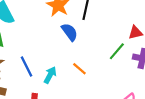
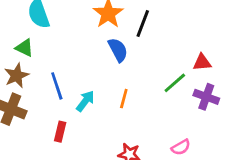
orange line: (79, 69) -> (124, 99), turned 56

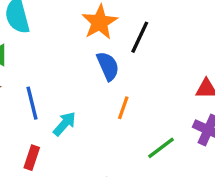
green line: (175, 83) -> (161, 148), moved
orange line: (124, 99) -> (123, 108), moved

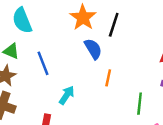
blue line: (32, 103) -> (43, 63), moved
green line: (161, 148) -> (140, 104), turned -40

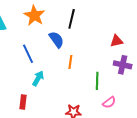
orange star: (83, 18) -> (34, 15), moved
blue line: (43, 63) -> (28, 54), moved

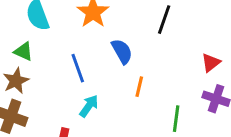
black line: (72, 19) -> (164, 20), moved
red triangle: (117, 41) -> (211, 63), turned -32

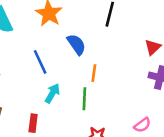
green line: (176, 119) -> (84, 99), moved

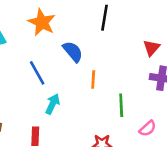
green line: (84, 99) -> (121, 105), moved

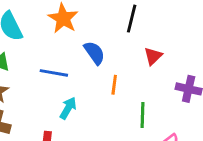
red triangle: (151, 48) -> (153, 56), moved
blue line: (37, 73) -> (54, 73), turned -55

